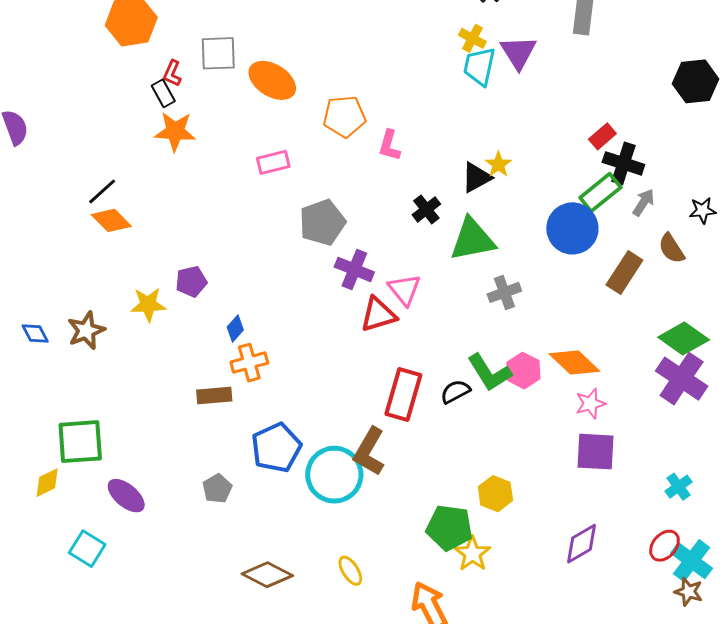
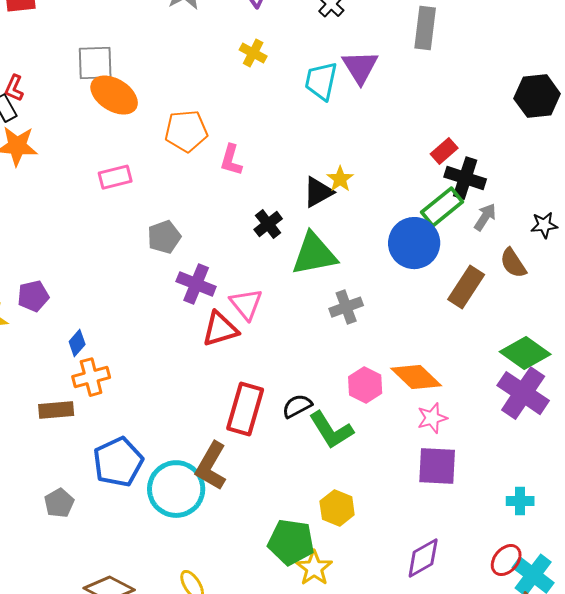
yellow cross: (472, 38) -> (253, 53), moved
gray square: (218, 53) -> (95, 63), moved
gray pentagon: (322, 222) -> (164, 237), size x0.7
green L-shape: (489, 373) -> (331, 430), moved
cyan cross: (679, 487) -> (520, 501), turned 36

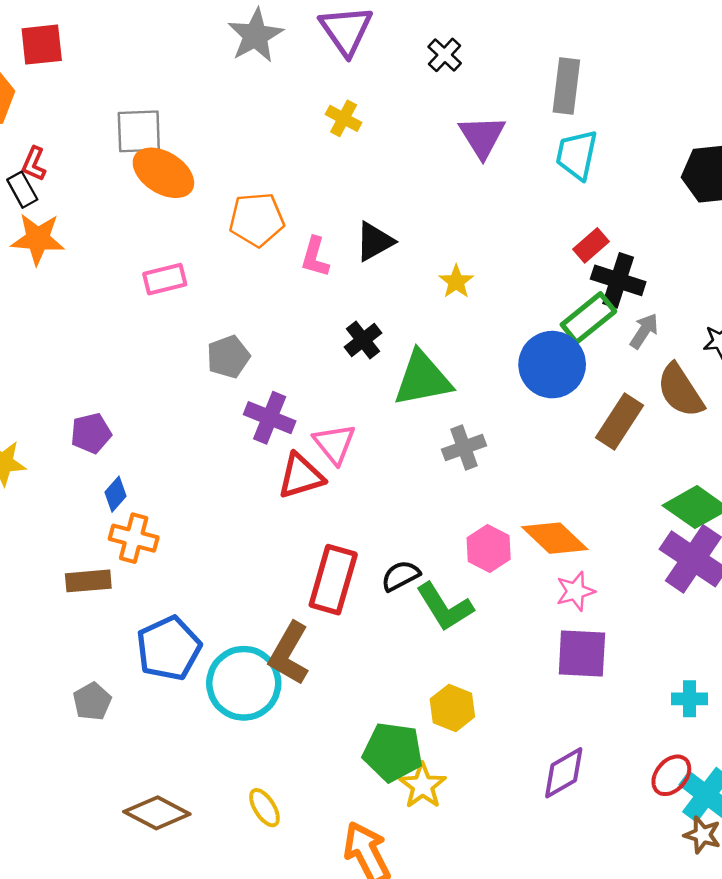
cyan trapezoid: (321, 81) -> (577, 155), moved
black triangle: (318, 192) -> (375, 241), moved
brown semicircle: (513, 263) -> (680, 390), size x1.4
purple pentagon: (33, 296) -> (91, 433), moved
orange cross: (91, 377) -> (134, 538), turned 30

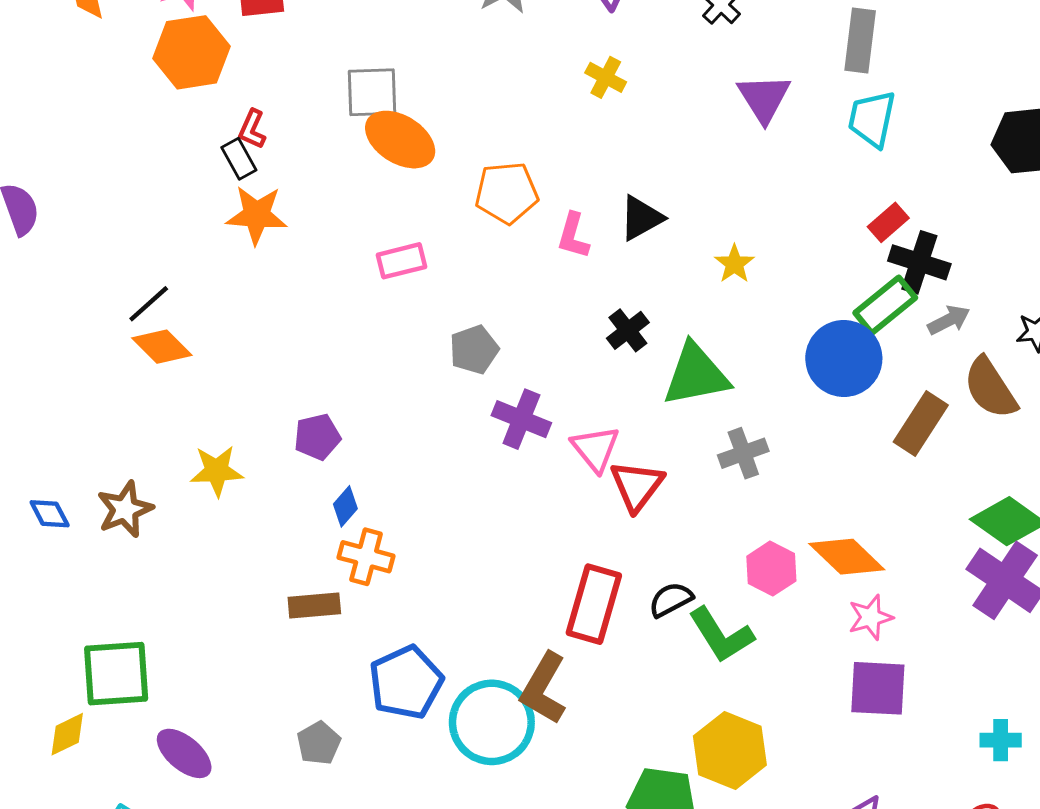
gray arrow: (644, 331) -> (949, 320), turned 30
red triangle: (301, 476) -> (637, 486), moved, turned -36
yellow hexagon: (452, 708) -> (730, 750), size x1.4

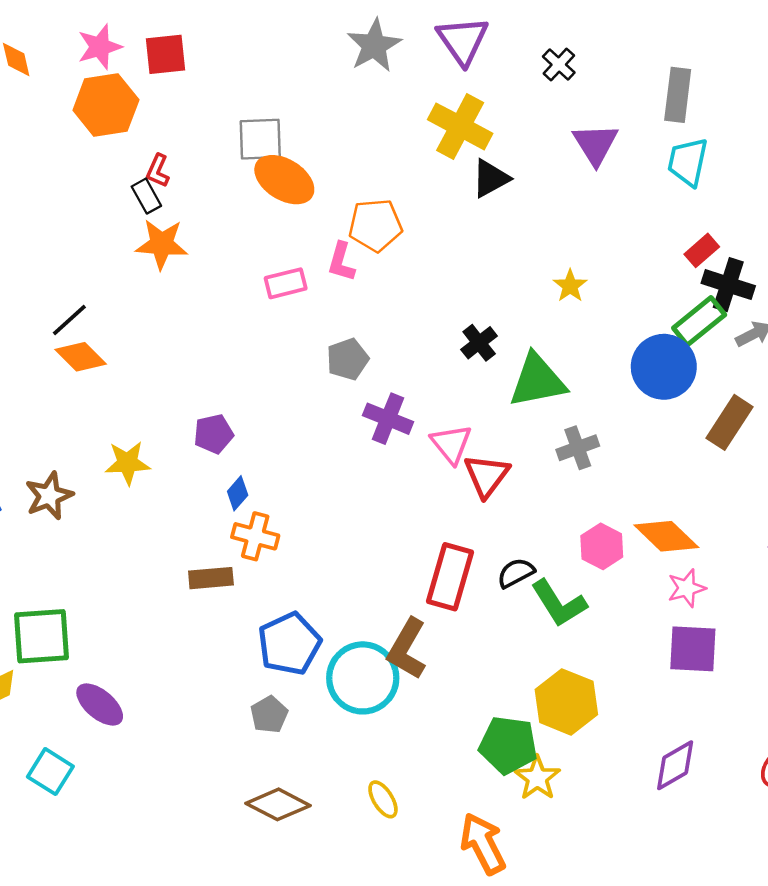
yellow cross: (606, 77) -> (460, 126), size x1.8
black triangle: (641, 218) -> (490, 178), moved
pink L-shape: (573, 236) -> (341, 262), moved
gray pentagon: (319, 743) -> (269, 715), moved

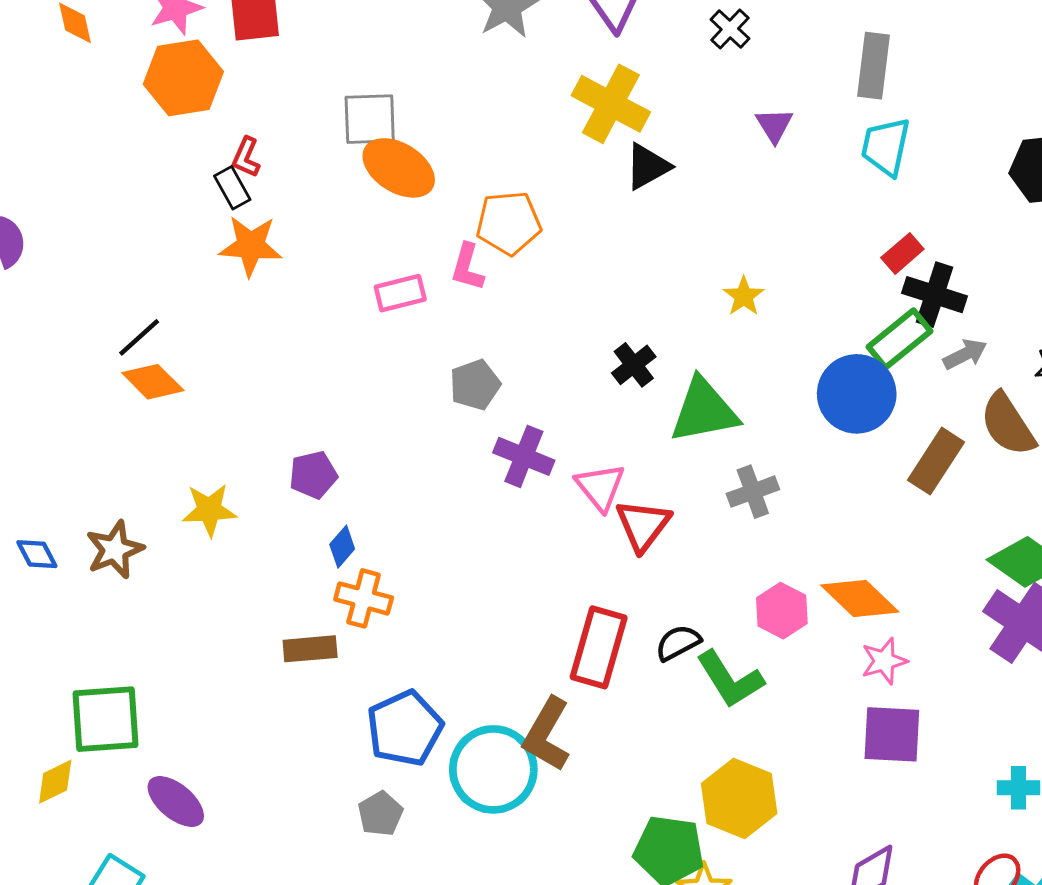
purple triangle: (595, 144) -> (774, 125), size x0.7

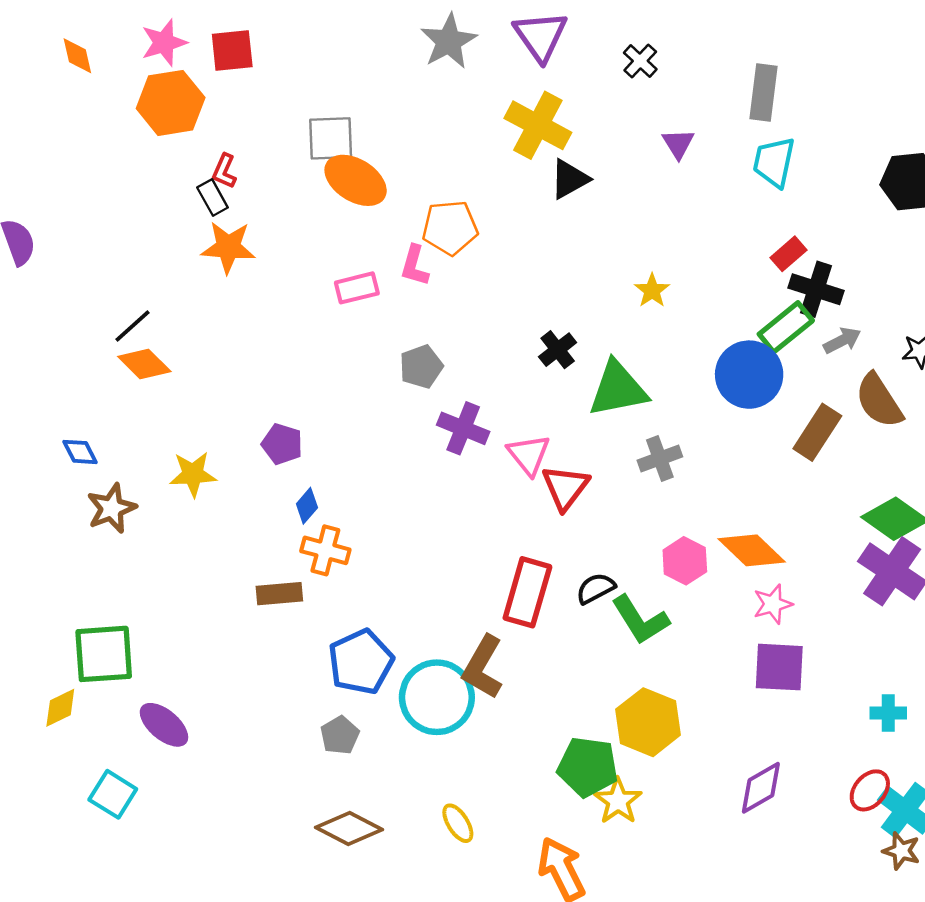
purple pentagon: (313, 475) -> (282, 444), turned 30
blue diamond: (37, 554) -> (80, 452), moved

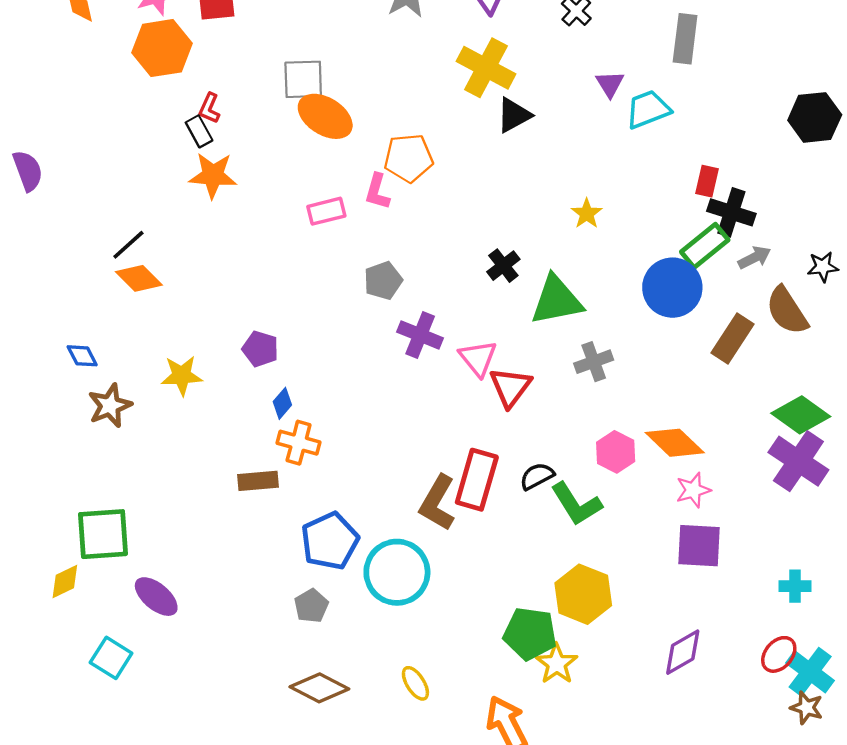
cyan trapezoid: (774, 162) -> (648, 109), moved, turned 57
red rectangle: (788, 254) -> (707, 181), turned -36
brown L-shape: (483, 667) -> (437, 503), moved

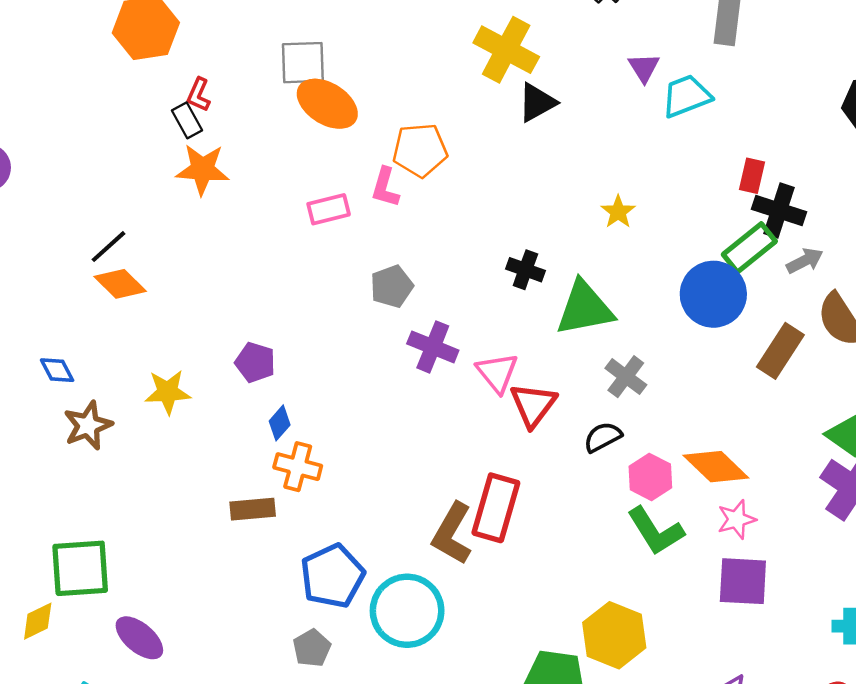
black cross: (503, 266) -> (525, 270), turned -32
gray cross: (594, 362) -> (626, 377), turned -33
black semicircle: (537, 476) -> (603, 437), moved
green L-shape: (576, 504) -> (655, 531), moved

